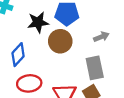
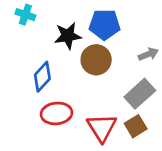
gray rectangle: (95, 68) -> (140, 94), turned 60

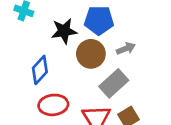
gray arrow: (148, 54) -> (126, 49), moved
gray rectangle: (140, 94) -> (114, 83), moved

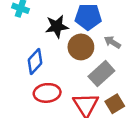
gray arrow: (126, 49) -> (112, 42), turned -126

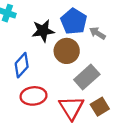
blue pentagon: (88, 17) -> (74, 21), turned 30
gray arrow: (112, 42) -> (97, 33), moved

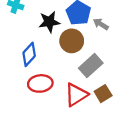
red triangle: (71, 108) -> (76, 95), turned 30

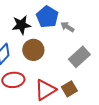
brown circle: (72, 41) -> (33, 50), moved
gray rectangle: (91, 66) -> (79, 57), moved

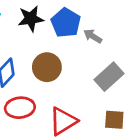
black star: (21, 25) -> (31, 19), moved
brown square: (69, 89) -> (114, 120), moved, turned 35

